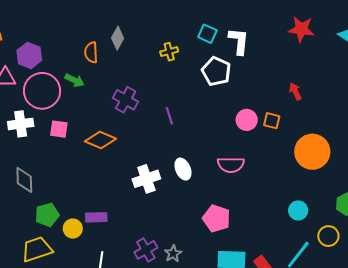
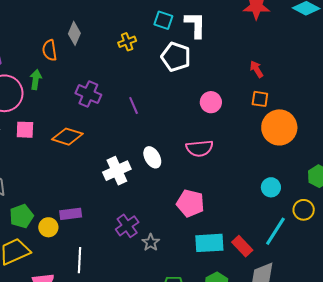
green arrow: (75, 80) -> (36, 80), turned -102
orange square: (272, 121) -> (260, 99), moved
purple cross: (146, 250) -> (127, 226), moved

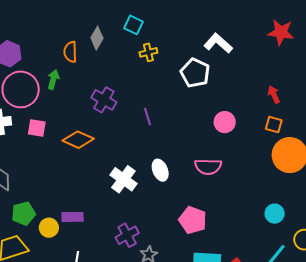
cyan square: (163, 20) -> (134, 25), moved
white L-shape: (195, 25) -> (218, 43), turned -56
white cross: (117, 171) -> (123, 179), turned -36

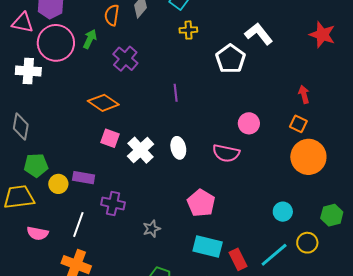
purple cross: (104, 100) -> (125, 59), moved
pink circle: (225, 122) -> (249, 123), moved
pink square: (37, 128) -> (110, 138), moved
purple cross: (127, 235) -> (113, 204), moved, turned 30

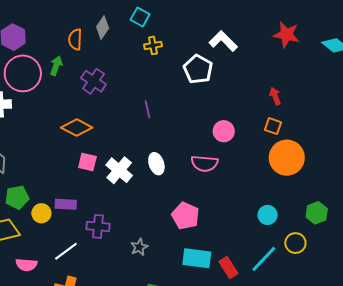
white line: (78, 224) -> (66, 251), turned 40

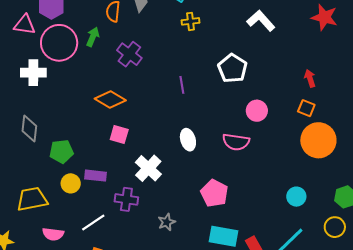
white pentagon: (198, 69) -> (233, 68), moved
white cross: (119, 170) -> (148, 168), moved
green pentagon: (17, 197) -> (61, 151), moved
yellow circle: (295, 243) -> (335, 227), moved

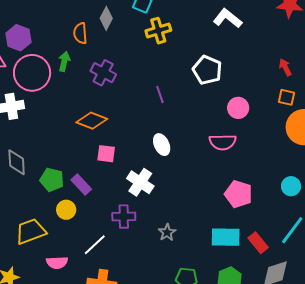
yellow cross: (191, 21) -> (158, 31), size x1.4
white ellipse: (188, 140) -> (162, 145), moved
green pentagon: (61, 151) -> (52, 180), turned 30
purple rectangle: (95, 176) -> (81, 185), moved, turned 50
pink pentagon: (214, 193) -> (238, 194), moved

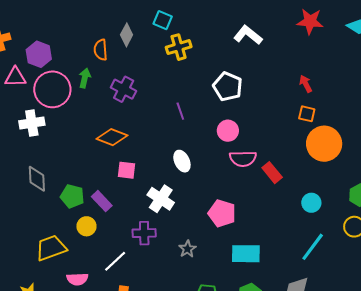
pink circle: (238, 108) -> (228, 131), moved
pink pentagon: (238, 194) -> (222, 213), moved
red rectangle: (258, 243) -> (272, 173), moved

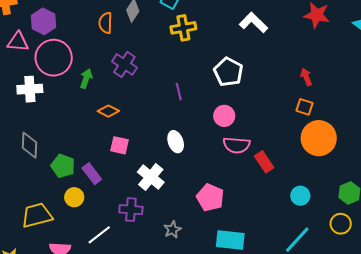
green arrow: (85, 78) -> (86, 78), moved
orange diamond: (112, 137) -> (108, 111), size x0.7

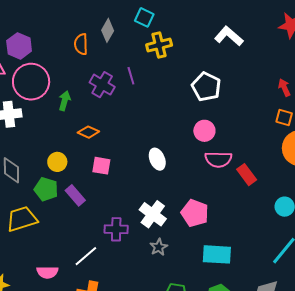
purple line: (179, 92) -> (131, 76), moved
white cross: (151, 177) -> (153, 214), moved
yellow circle: (74, 197) -> (57, 162), moved
yellow trapezoid: (37, 215) -> (22, 219), moved

